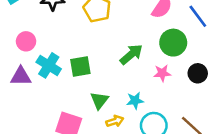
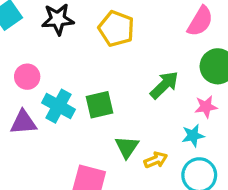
cyan star: (135, 101) -> (193, 136), moved
yellow arrow: (115, 121) -> (156, 160), moved

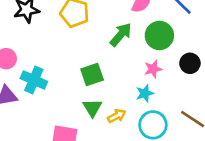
green arrow: (164, 85) -> (121, 35), moved
green square: (100, 105) -> (92, 75), moved

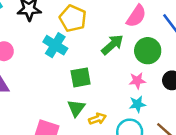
cyan cross: (34, 80) -> (55, 45), moved
cyan star: (145, 93) -> (137, 104), moved

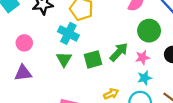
green arrow: (112, 45) -> (119, 52), moved
green triangle: (76, 108) -> (64, 59), moved

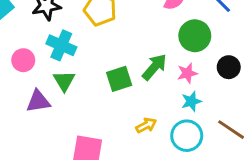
cyan cross: (68, 33) -> (61, 45), moved
green triangle: (64, 59) -> (64, 81), moved
purple triangle: (23, 73) -> (38, 101), moved

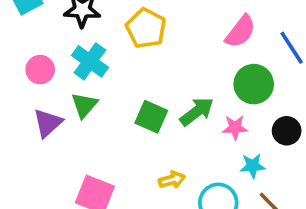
green square: (119, 79) -> (151, 117), turned 30
purple triangle: (38, 101) -> (48, 123), turned -45
cyan star: (191, 101) -> (253, 166), moved

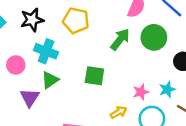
green triangle: (84, 105) -> (50, 80), turned 30
green arrow: (197, 112) -> (120, 39), moved
pink star: (235, 127) -> (141, 92), moved

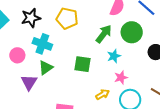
cyan star: (167, 89) -> (114, 56), moved

